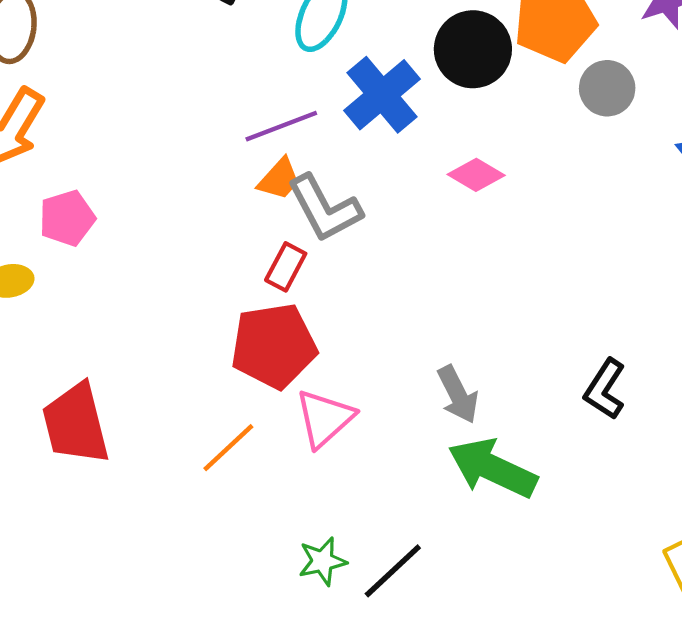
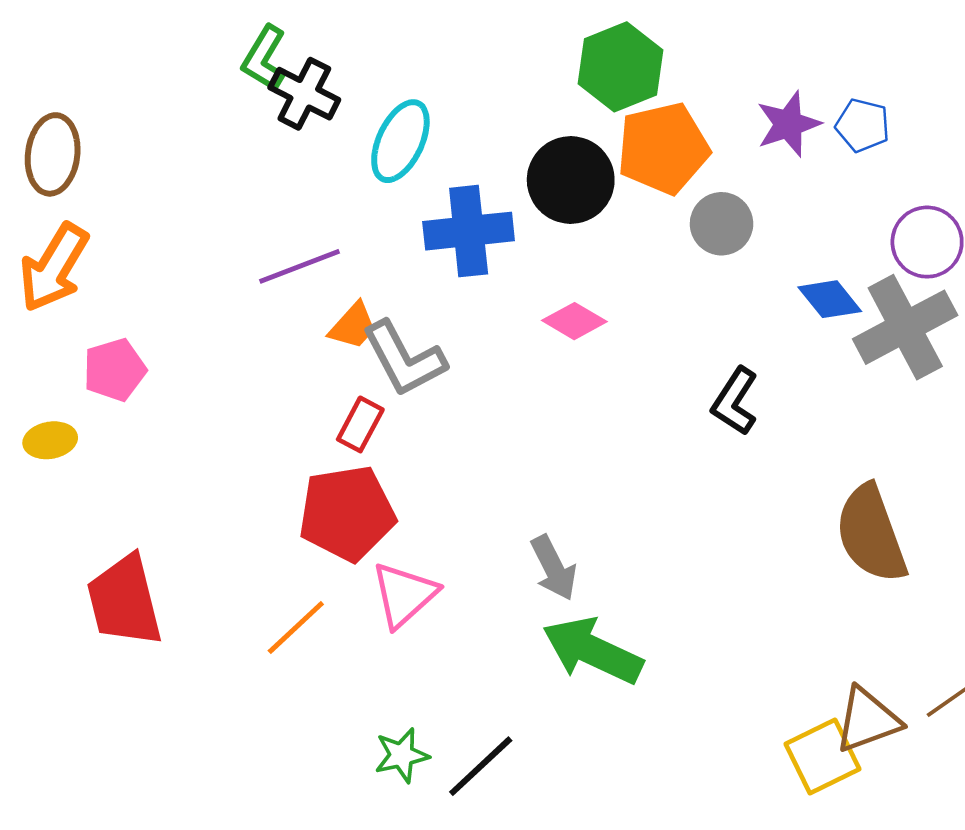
blue cross: (382, 95) -> (469, 231), turned 34
purple line: (281, 126) -> (299, 266), moved
black L-shape: (605, 389) -> (735, 401), moved

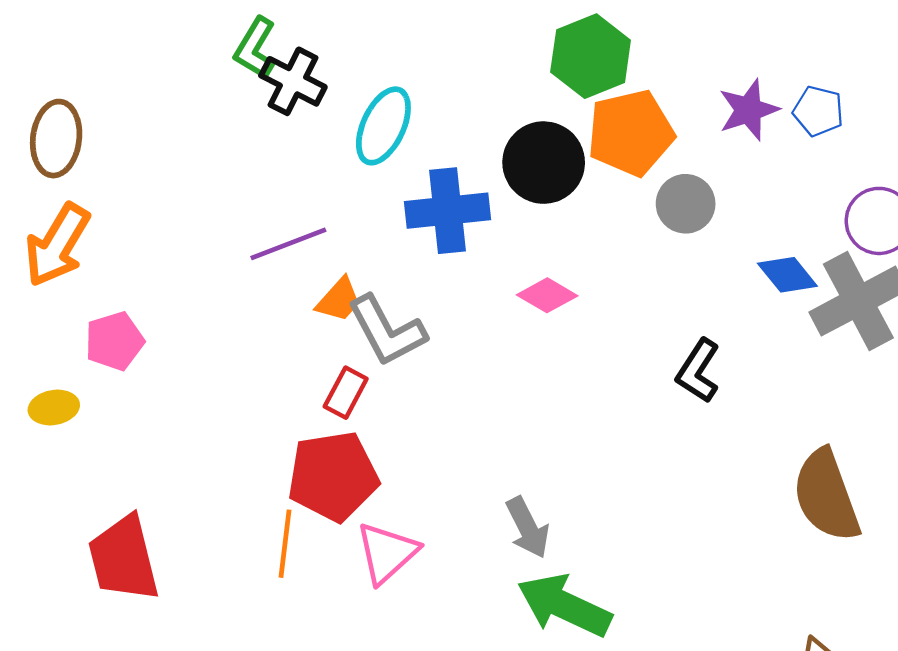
orange line: (296, 628) -> (285, 544), moved, turned -40

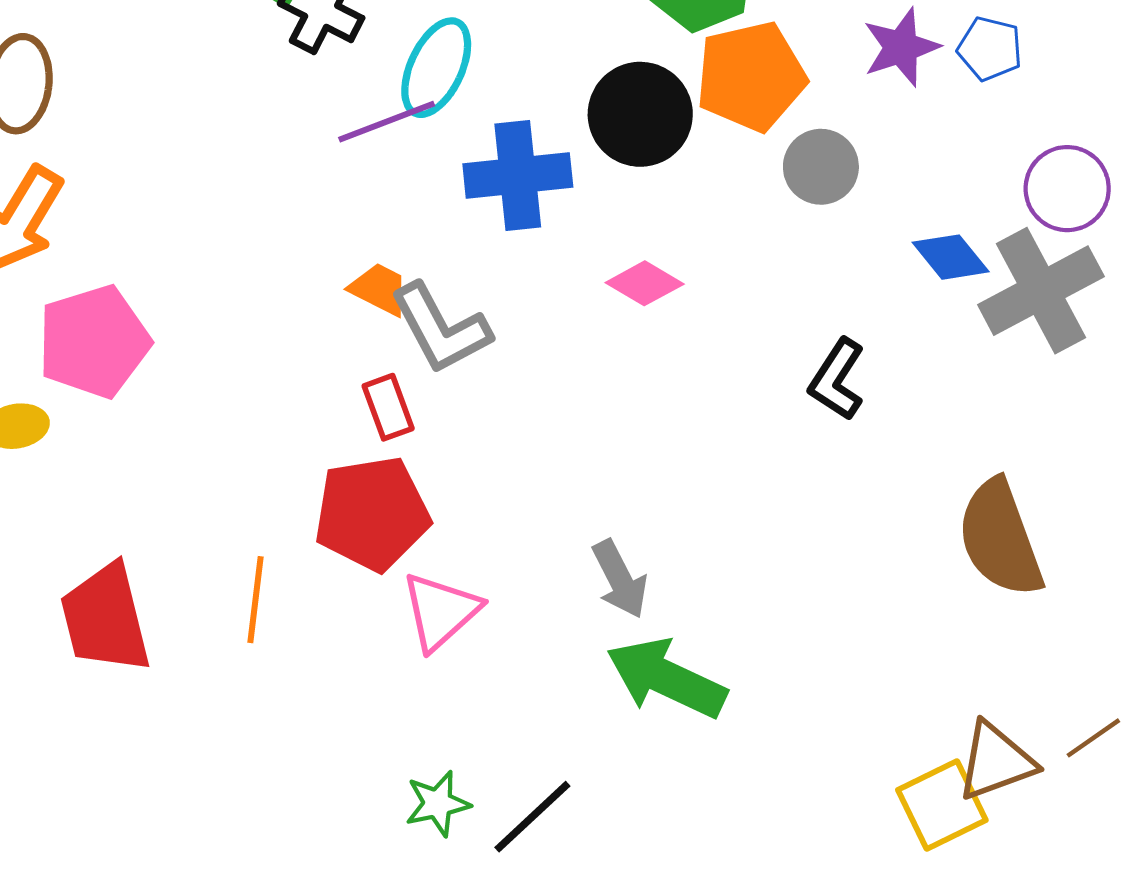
purple line: (288, 244) -> (387, 122), moved
orange trapezoid: (339, 300) -> (379, 289), turned -105
pink pentagon: (114, 341) -> (94, 342), size x1.5
red rectangle: (346, 393) -> (388, 407), turned -48
orange line: (285, 544) -> (255, 600), moved

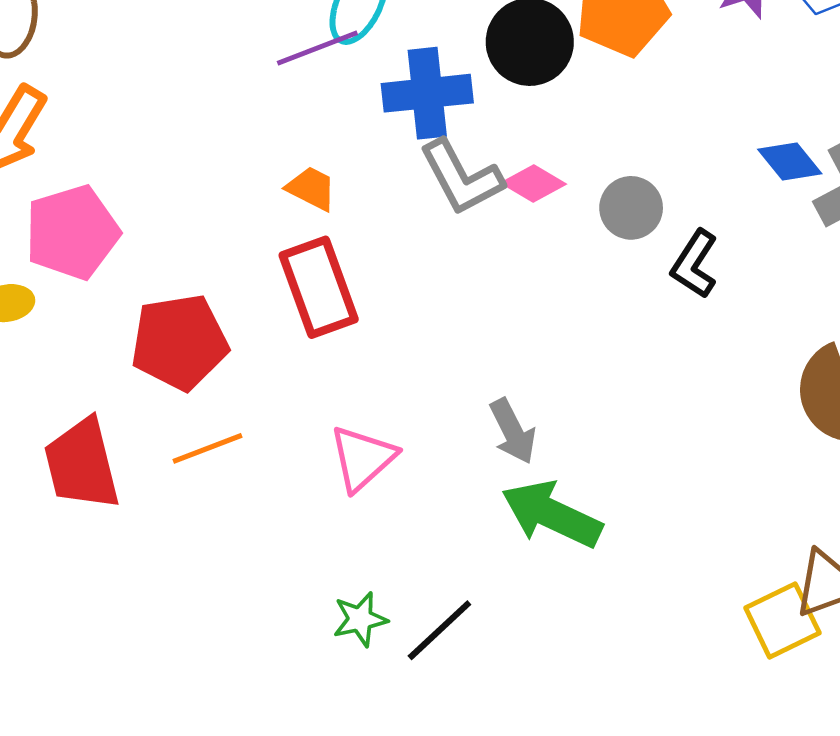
gray circle: (821, 167) -> (631, 208), moved
gray L-shape: (441, 328) -> (461, 177), moved
red rectangle: (388, 407) -> (319, 287), size x1.8
red pentagon: (372, 514) -> (179, 342), moved
orange line: (255, 600) -> (208, 448), turned 62

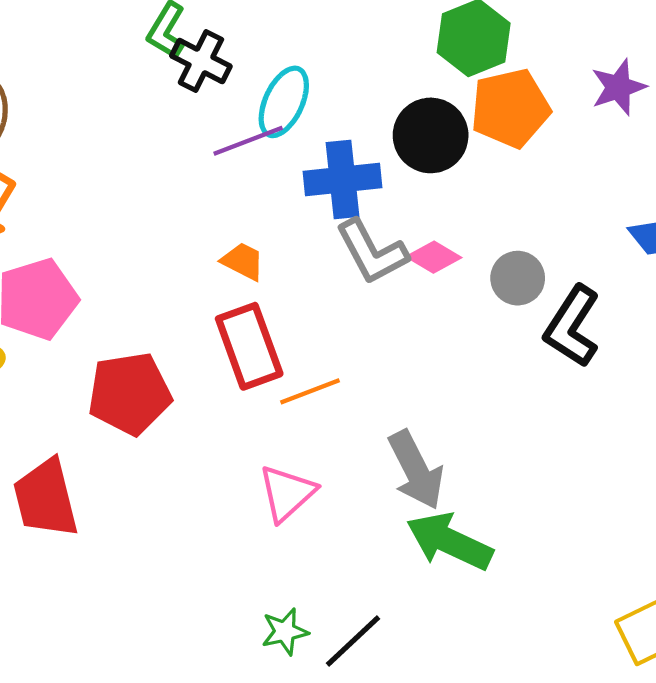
black L-shape: (695, 264) -> (572, 326), size x1.4
gray arrow: (513, 431) -> (416, 470), size x1.4
orange line: (208, 448) -> (310, 391), moved

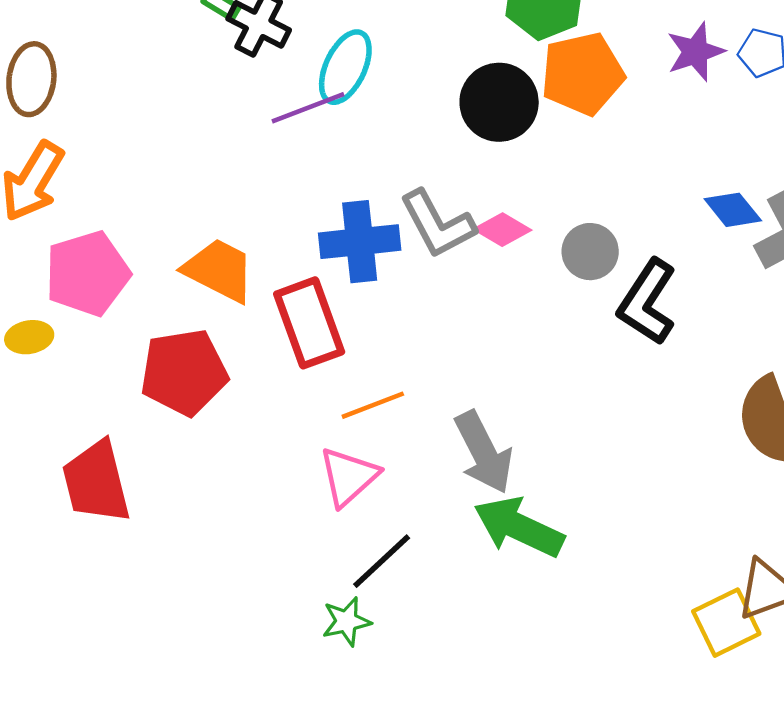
blue cross: (343, 180) -> (360, 242), moved
orange trapezoid: (243, 261) -> (219, 270), moved, size x1.6
orange line: (310, 391) -> (373, 405), moved
black line: (353, 641) -> (382, 561), moved

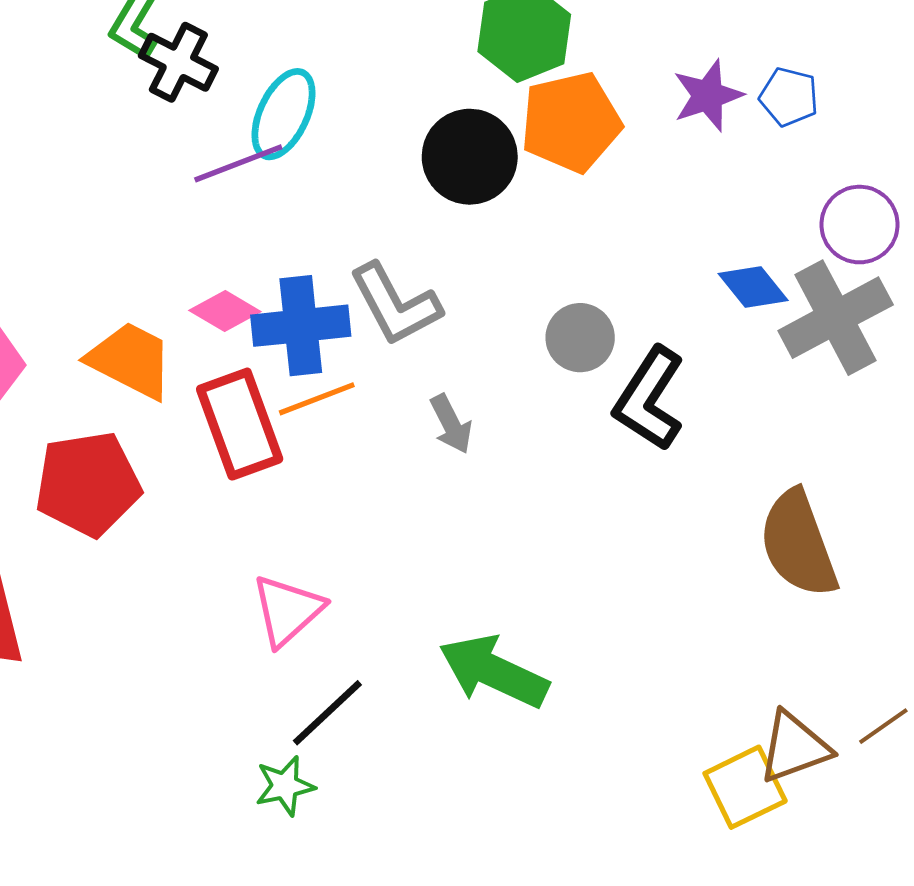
pink diamond: (502, 230) -> (225, 311), moved
orange line: (373, 405) -> (317, 399), moved
gray arrow: (484, 452) -> (451, 424), moved, size x0.6

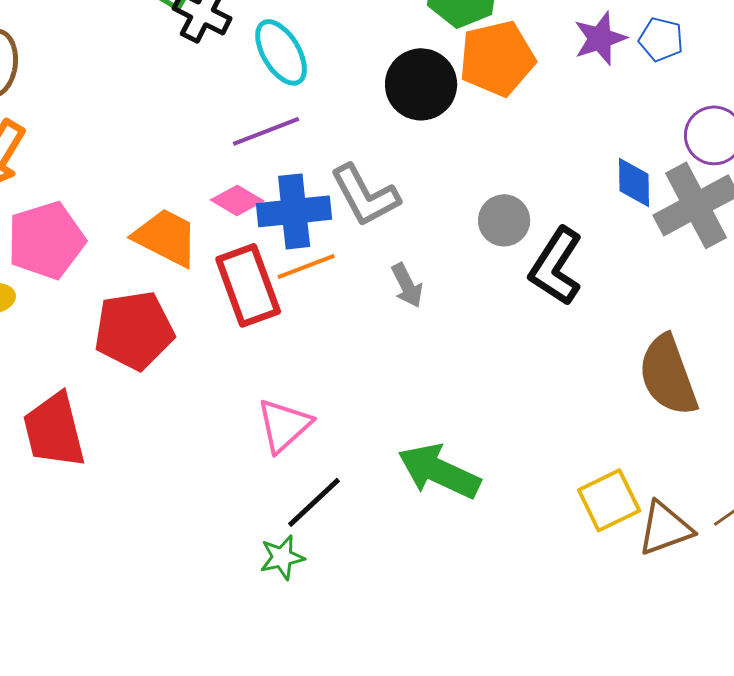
cyan ellipse: (283, 114) -> (281, 52), turned -56
purple line: (238, 163) -> (266, 131), moved
blue diamond: (753, 287) -> (634, 182), turned 38
yellow square: (745, 787) -> (609, 500), moved

